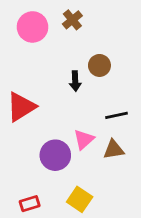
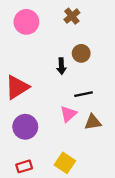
brown cross: (72, 20) -> (72, 16), moved
black line: (117, 115) -> (84, 94), moved
purple circle: (55, 155) -> (25, 127), moved

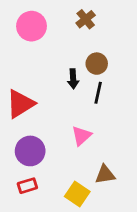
black line: (84, 94) -> (98, 93), moved, turned -66
brown triangle: (93, 122) -> (105, 175), moved
red rectangle: (24, 166) -> (27, 186), moved

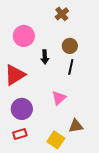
pink circle: (32, 26) -> (24, 36), moved
black arrow: (73, 79) -> (45, 57), moved

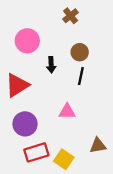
pink triangle: (59, 98) -> (67, 111), turned 42
brown triangle: (76, 126) -> (98, 146), moved
red rectangle: (20, 134) -> (36, 152), moved, size x1.5

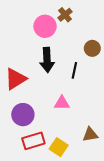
pink circle: (27, 41) -> (45, 26), moved
brown circle: (80, 52) -> (92, 48), moved
black arrow: (51, 65) -> (47, 60), size x1.6

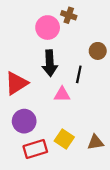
brown cross: (65, 15) -> (69, 15), turned -32
pink triangle: (62, 103) -> (62, 94), moved
yellow square: (59, 147) -> (64, 139), moved

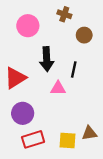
pink circle: (48, 28) -> (28, 26), moved
brown circle: (98, 51) -> (84, 35), moved
yellow square: (64, 139) -> (67, 140), moved, turned -30

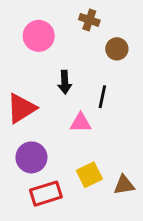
black arrow: (47, 59) -> (65, 82), size x0.7
yellow square: (67, 140) -> (89, 175), moved, turned -30

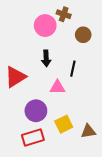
pink circle: (39, 36) -> (45, 26), moved
purple circle: (31, 157) -> (36, 111), moved

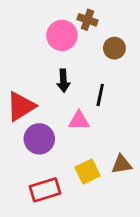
purple circle: (36, 111) -> (39, 139), moved
brown triangle: (88, 131) -> (122, 164), moved

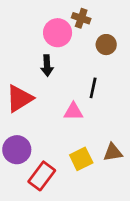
black arrow: (63, 81) -> (47, 66), moved
purple circle: (39, 139) -> (17, 150), moved
red rectangle: (45, 190) -> (42, 176), turned -36

